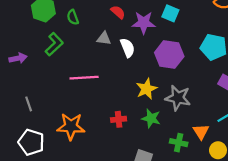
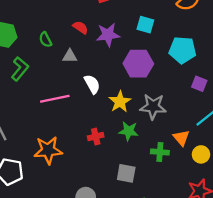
cyan square: (170, 13) -> (145, 25), moved
green semicircle: (73, 17) -> (45, 40), moved
white semicircle: (127, 48) -> (92, 84), moved

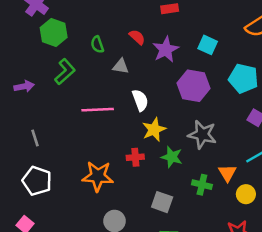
purple star: (108, 35) -> (166, 50), turned -30
yellow star: (120, 102) -> (154, 130), moved
orange star: (48, 150) -> (98, 176), moved

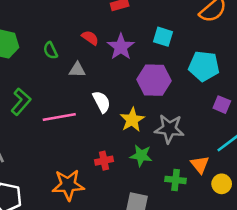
green L-shape: (65, 72) -> (21, 102), moved
yellow star: (154, 130) -> (132, 120), moved

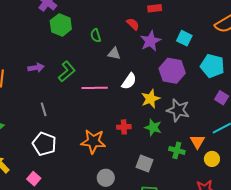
red semicircle: (90, 38) -> (133, 24), moved
white semicircle: (102, 102) -> (129, 81), turned 54

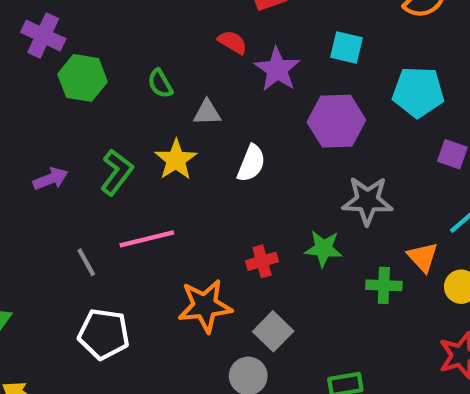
pink line: (95, 88) -> (147, 239), moved
yellow star: (151, 99) -> (176, 160), moved
gray square: (144, 164) -> (273, 331), moved, turned 36

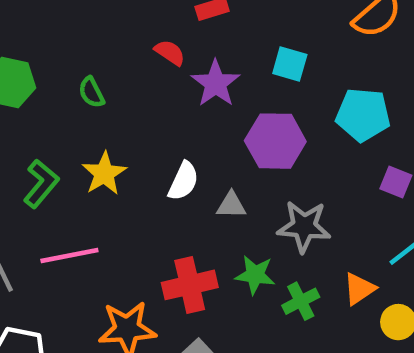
gray triangle: (207, 113) -> (231, 205), moved
orange triangle: (423, 257) -> (359, 289), turned 36
red cross: (262, 261) -> (190, 285), size x1.6
green cross: (384, 285) -> (301, 301), moved, turned -32

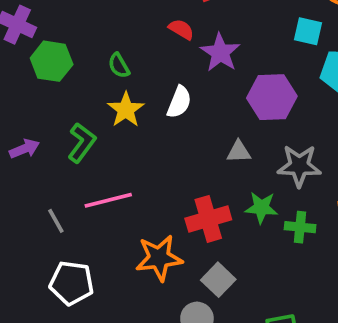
cyan square: (290, 64) -> (308, 31), moved
yellow star: (104, 173) -> (126, 110), moved
white semicircle: (183, 181) -> (179, 102), moved
green cross: (301, 301) -> (300, 227), turned 36

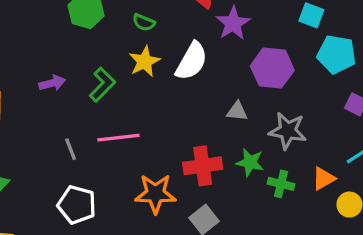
green semicircle: (119, 66) -> (144, 22), turned -45
white semicircle: (179, 102) -> (192, 61), size x1.4

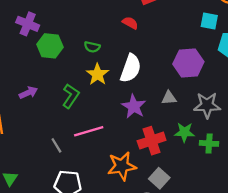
purple star: (233, 23) -> (134, 106), moved
purple arrow: (52, 83) -> (28, 93), moved

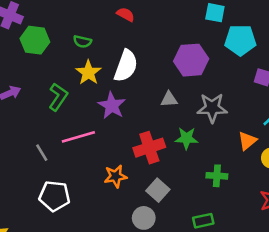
purple star: (134, 106) -> (112, 106), moved
green cross: (209, 143) -> (217, 176), moved
orange star: (122, 166) -> (115, 176), size x0.7

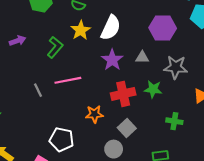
purple star: (112, 106) -> (112, 60), moved
white pentagon: (54, 196) -> (62, 140), moved

